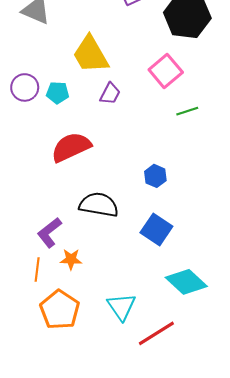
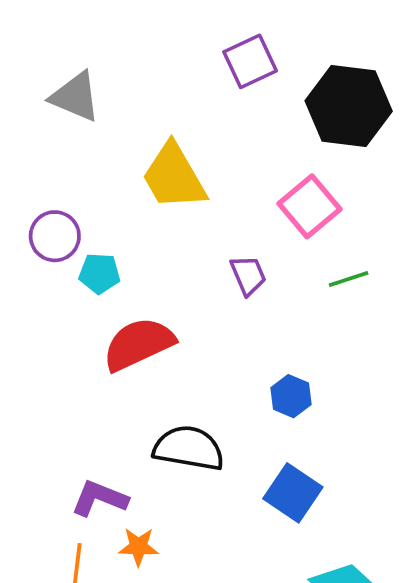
cyan pentagon: (58, 93) -> (99, 273), moved
purple trapezoid: (110, 94) -> (248, 275), moved, turned -50
purple L-shape: (49, 233) -> (99, 498), turned 60

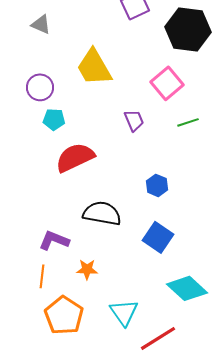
gray triangle: (75, 97) -> (41, 24), size x0.7
purple circle: (55, 236) -> (40, 87), moved
orange star: (138, 547) -> (87, 269), moved

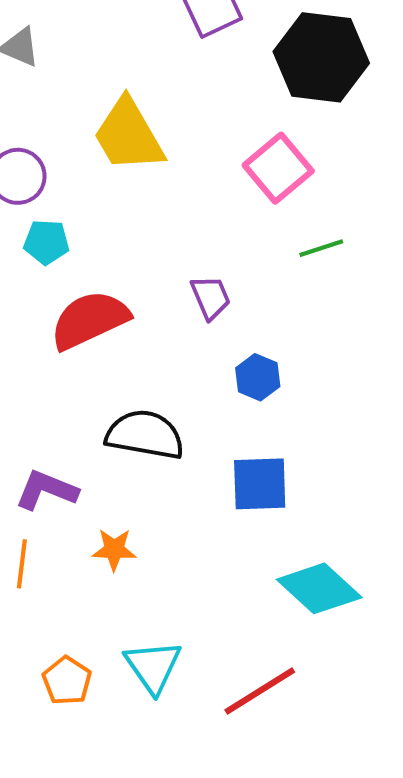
purple trapezoid: (134, 120) -> (211, 297), moved
blue square: (158, 237) -> (260, 484), turned -36
cyan triangle: (124, 312) -> (153, 666), moved
orange pentagon: (64, 315) -> (67, 681), moved, size x0.6

